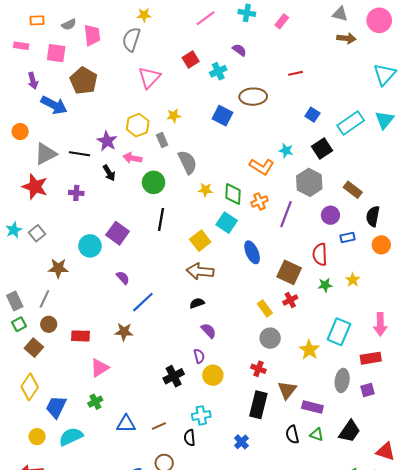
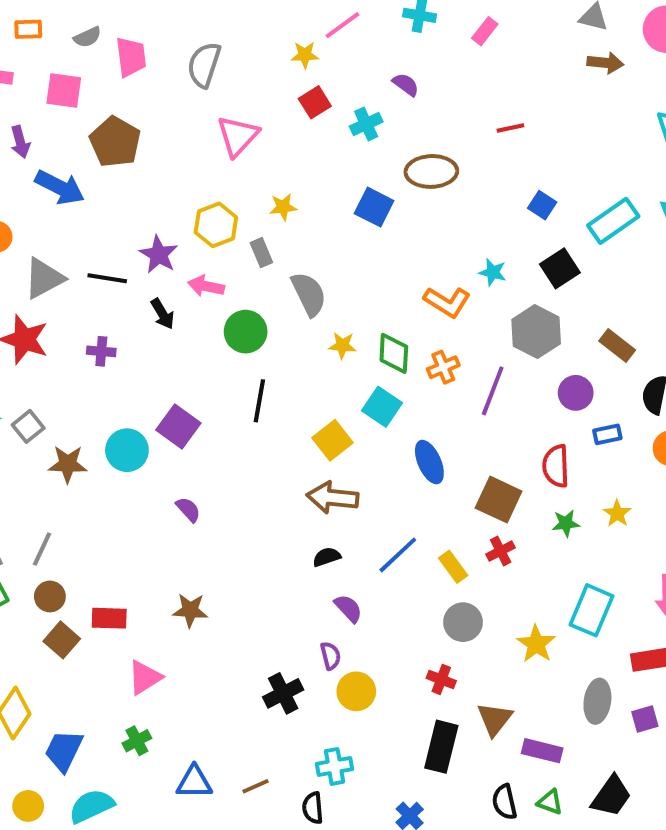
yellow star: (144, 15) -> (305, 55), moved
brown star: (58, 268) -> (68, 464), moved
blue line: (143, 302) -> (398, 555), moved
brown square: (34, 348) -> (62, 640), moved

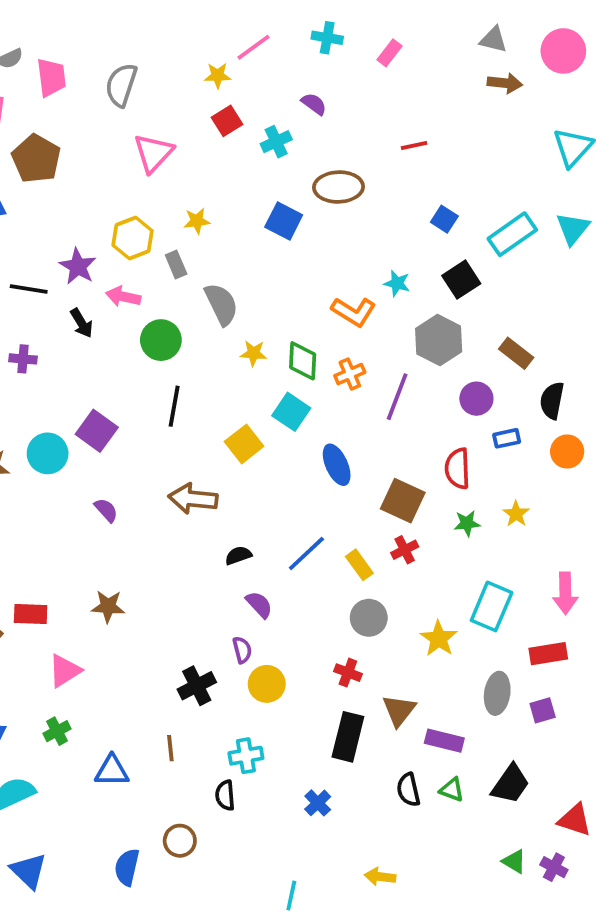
brown arrow: (333, 498) -> (193, 499), moved
brown line: (255, 786) -> (170, 748), moved, turned -72

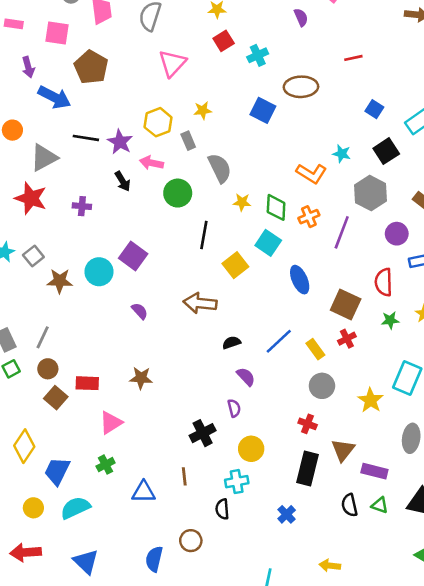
purple semicircle: (314, 104) -> (301, 17), moved, turned 30
black line: (29, 289) -> (86, 138), moved
black line: (174, 406) -> (204, 235), moved
yellow circle: (267, 684) -> (251, 449), moved

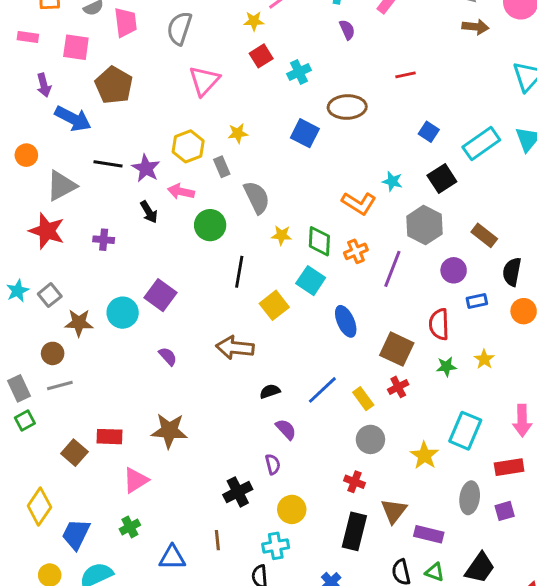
gray line: (43, 337) -> (60, 386), turned 50
brown circle: (48, 369) -> (53, 353), moved
brown star: (141, 378) -> (169, 431), size x1.4

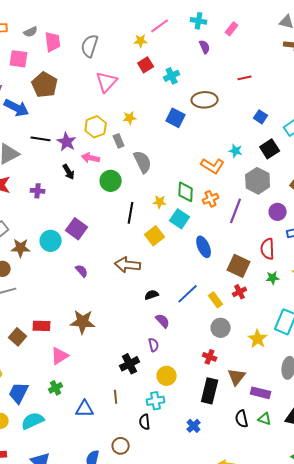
yellow star: (282, 235) -> (160, 202), moved

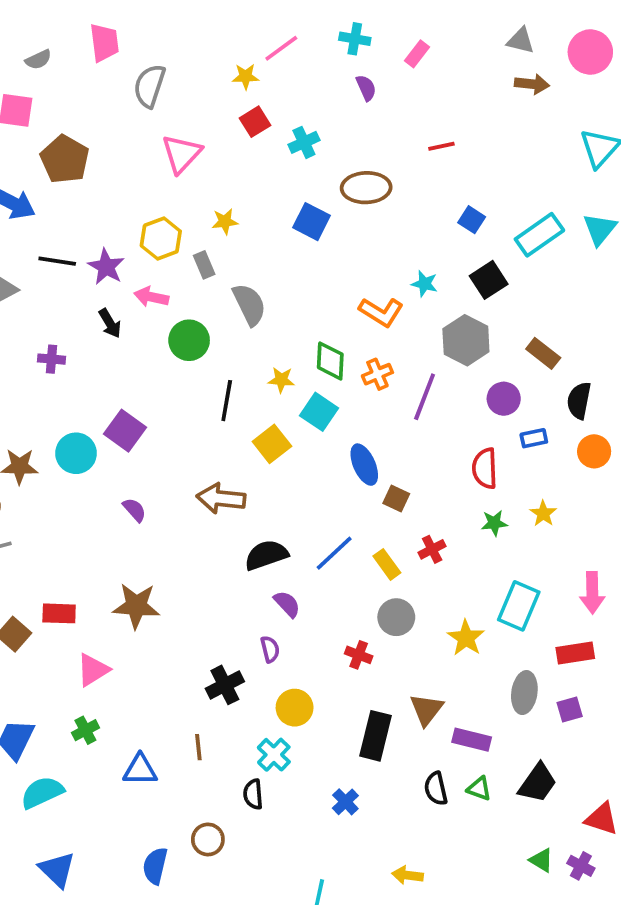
pink trapezoid: (53, 42) -> (104, 43), moved
brown square: (239, 266) -> (396, 498), moved, size x0.6
black semicircle: (152, 295) -> (266, 555), size x1.6
red cross: (210, 357) -> (359, 655), moved
cyan cross: (156, 401) -> (274, 755), turned -36

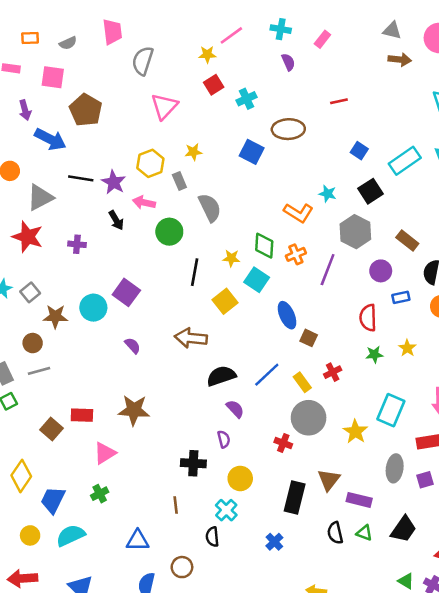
gray circle: (396, 617) -> (309, 418), size x1.4
black cross: (225, 685) -> (193, 463), turned 30
blue triangle: (140, 770) -> (138, 540), moved

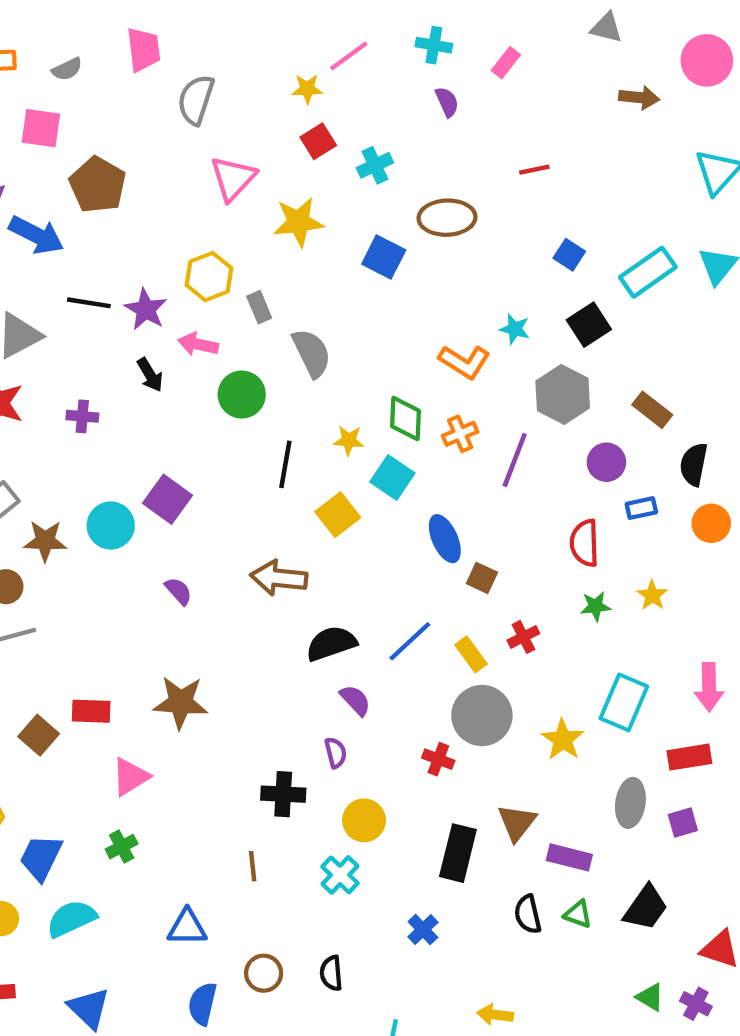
gray triangle: (392, 30) -> (606, 28), moved
yellow star: (193, 152) -> (299, 222), moved, size x1.6
black semicircle: (212, 537) -> (331, 973), moved

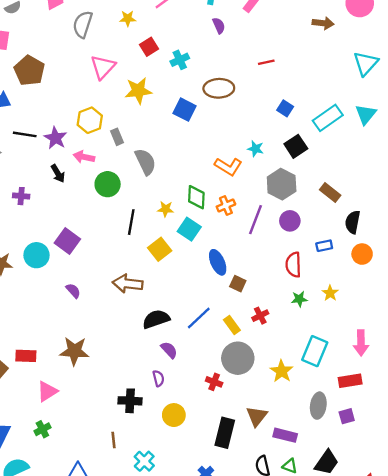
yellow star: (307, 89) -> (128, 18), moved
purple circle: (606, 462) -> (290, 221), moved
cyan cross: (340, 875) -> (144, 461), moved

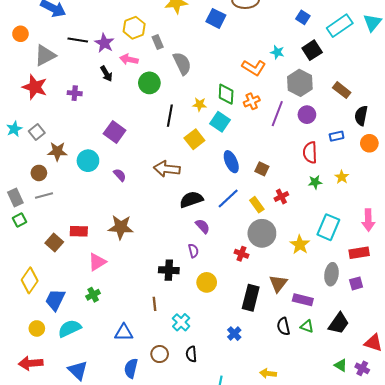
cyan circle: (37, 255) -> (88, 161), moved
blue ellipse: (218, 262) -> (231, 162), moved

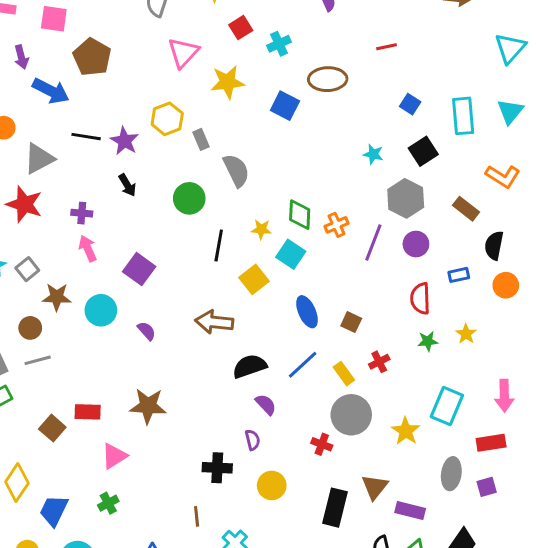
cyan rectangle: (340, 26) -> (463, 116), turned -60
pink arrow: (129, 59) -> (88, 248), moved, turned 54
orange L-shape: (254, 68) -> (503, 176), moved

